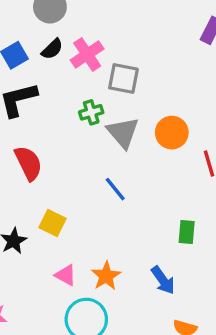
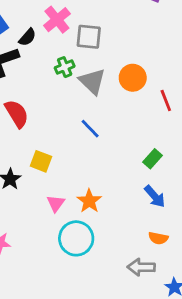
black semicircle: (52, 49) -> (27, 37), moved
green rectangle: (187, 232) -> (152, 159), turned 42
pink triangle: (66, 275) -> (56, 203), turned 42
blue arrow: (163, 280) -> (155, 196), moved

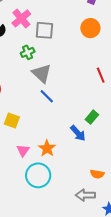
orange circle: (133, 78) -> (90, 28), moved
gray triangle: (92, 81) -> (42, 73), moved
blue arrow: (155, 196) -> (78, 133), moved

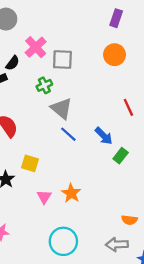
blue arrow: (78, 133) -> (104, 136), moved
cyan circle: (38, 175) -> (63, 241), moved

